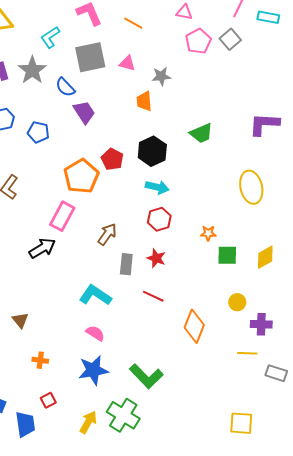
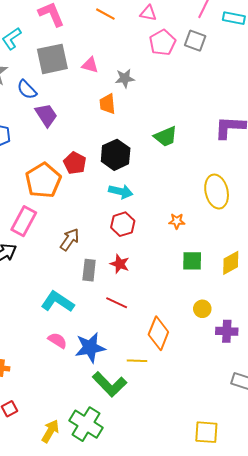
orange line: (133, 23) -> (105, 14), moved
gray square: (230, 39) -> (195, 41), turned -30
orange star: (208, 233) -> (177, 221), moved
yellow line: (247, 353) -> (137, 361), moved
blue star: (93, 370) -> (90, 348), moved

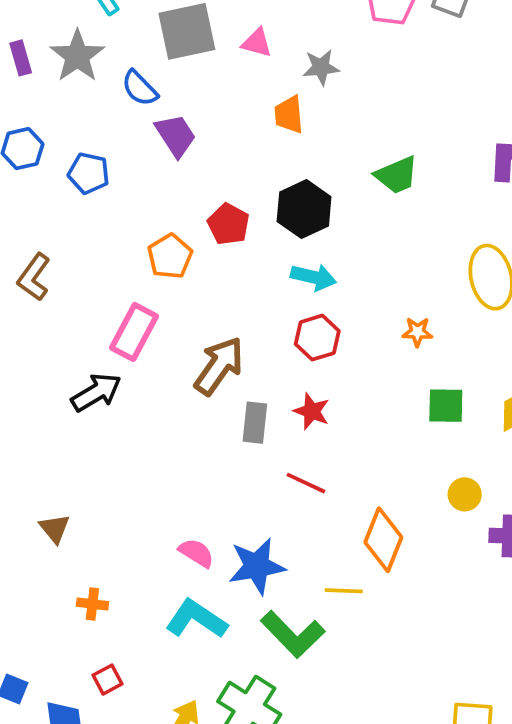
orange pentagon: (43, 180) -> (170, 256), size x0.7
brown arrow: (70, 239) -> (219, 366), size x1.4
cyan L-shape: (57, 302) -> (196, 619), moved

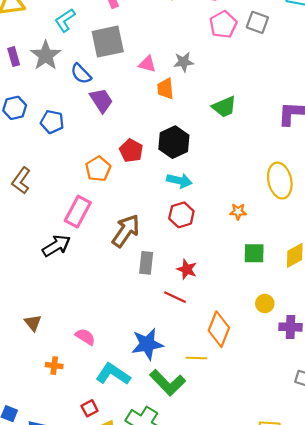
pink triangle: (257, 43) -> (147, 64), moved
green trapezoid: (397, 175) -> (224, 107), moved
red star: (312, 411) -> (187, 269), moved
pink semicircle: (196, 553) -> (85, 337), moved
red square: (108, 680) -> (90, 408), moved

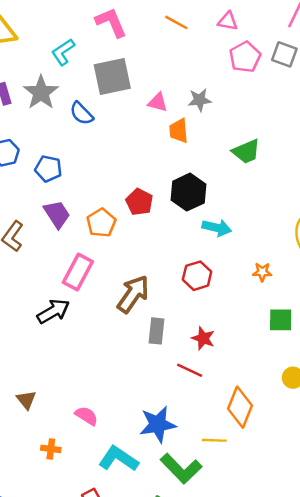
purple trapezoid: (101, 100) -> (57, 214), moved
cyan arrow: (179, 181) -> (217, 228), moved

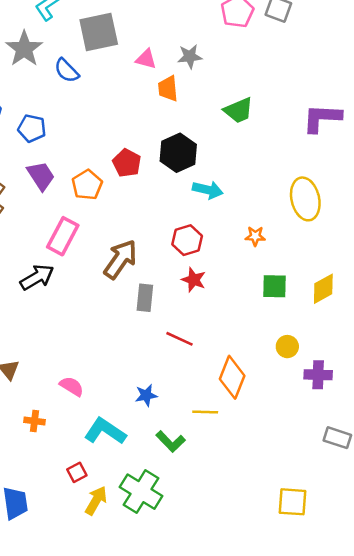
red star: (203, 338) -> (194, 280), moved
blue star: (158, 424) -> (146, 395), size x0.6
green L-shape: (181, 469) -> (171, 442), size x0.7

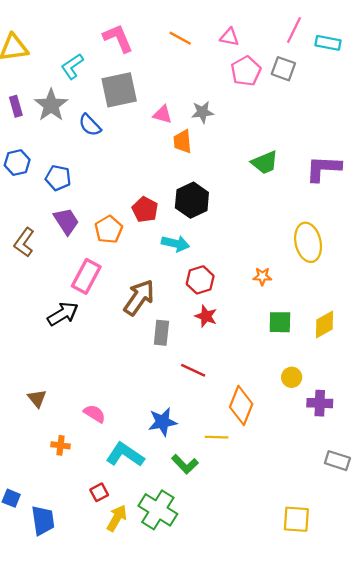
green trapezoid: (239, 110) -> (265, 163), moved
cyan arrow: (208, 190) -> (175, 244), moved
blue star: (146, 395) -> (163, 422), size x1.4

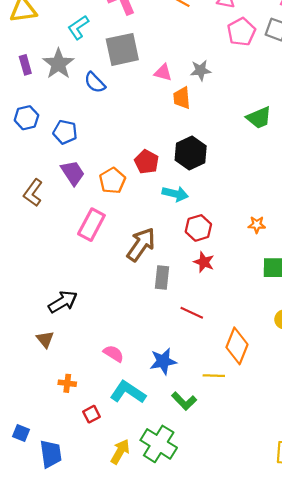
black arrow: (63, 314) -> (63, 302), moved
pink semicircle: (95, 414) -> (114, 354), moved
red square: (99, 492) -> (91, 414), moved

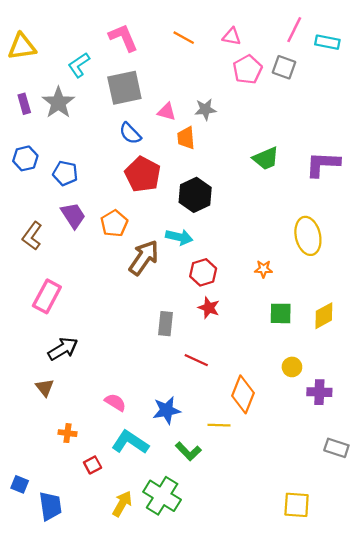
blue semicircle: (95, 82) -> (130, 133), moved
red pentagon: (147, 162) -> (143, 174), moved, size x1.4
pink rectangle: (91, 225) -> (47, 296), moved
brown arrow: (141, 244) -> (144, 258), moved

